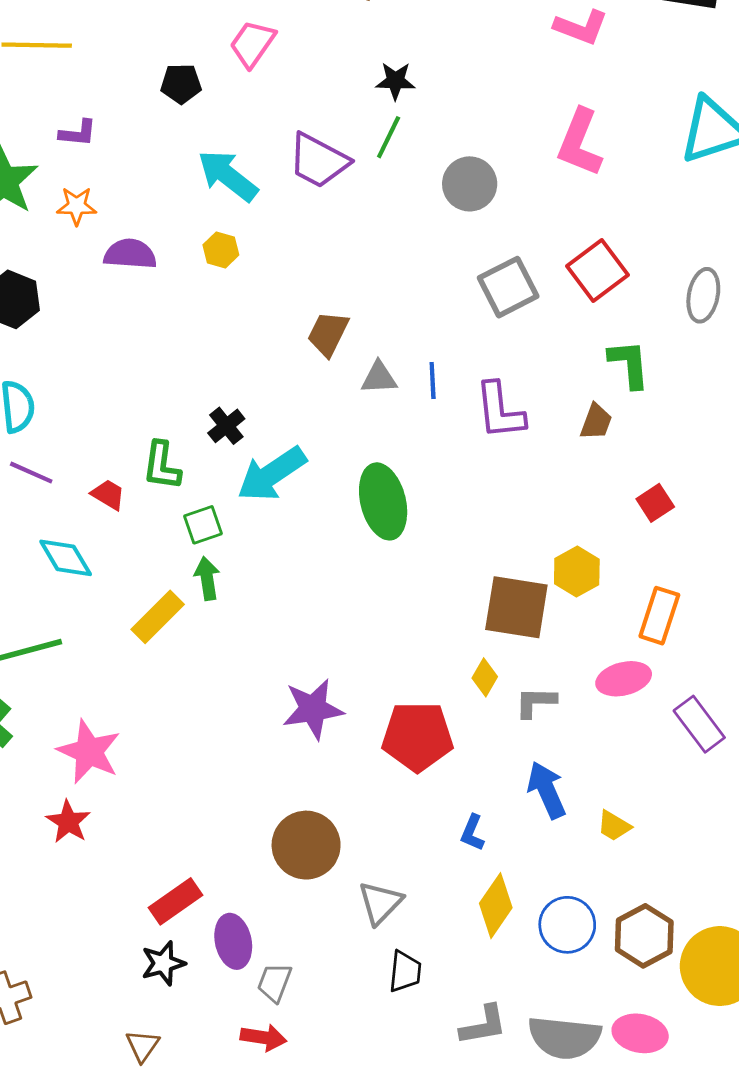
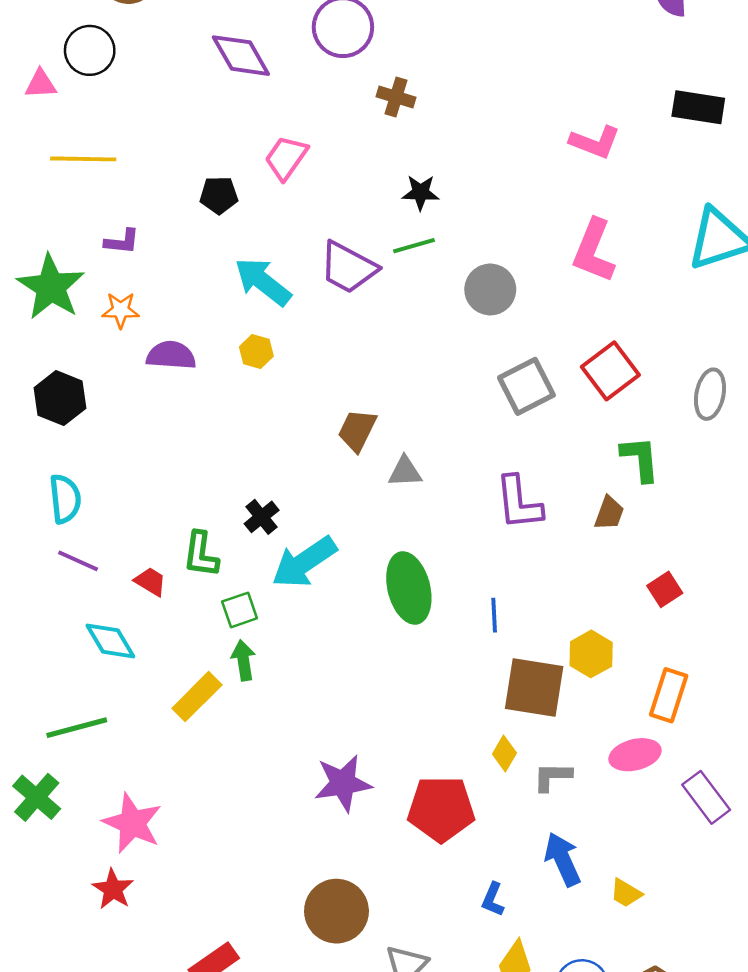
green line: (389, 137) -> (414, 246), turned 48
blue line: (433, 381) -> (494, 615), moved

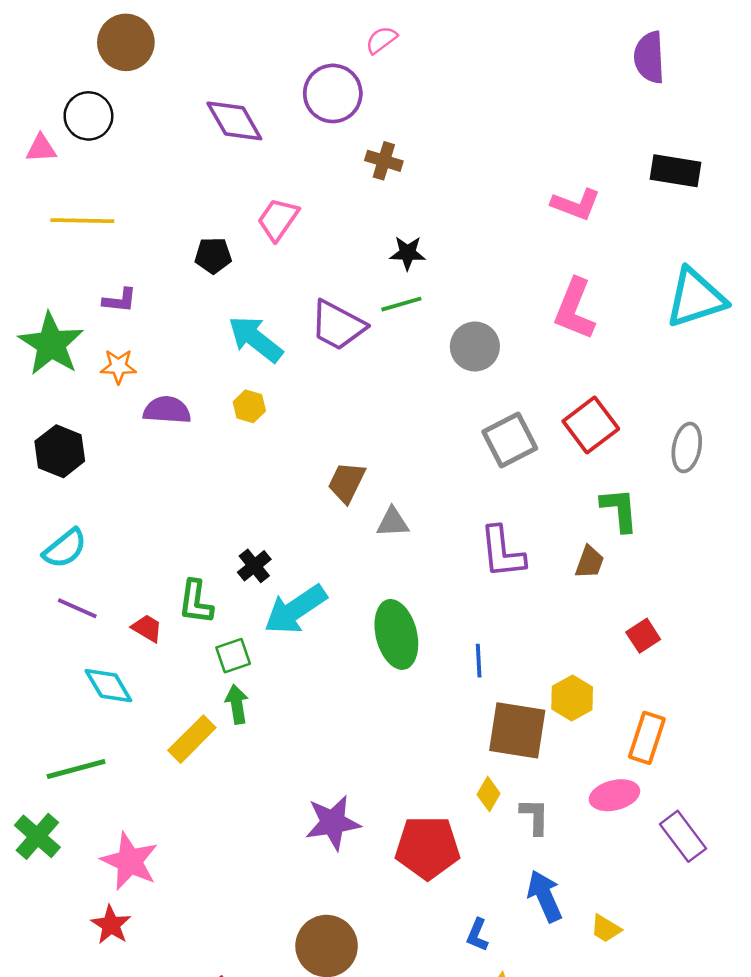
cyan semicircle: (65, 499) -> (65, 548), turned 57
gray L-shape: (552, 777) -> (535, 816), turned 90

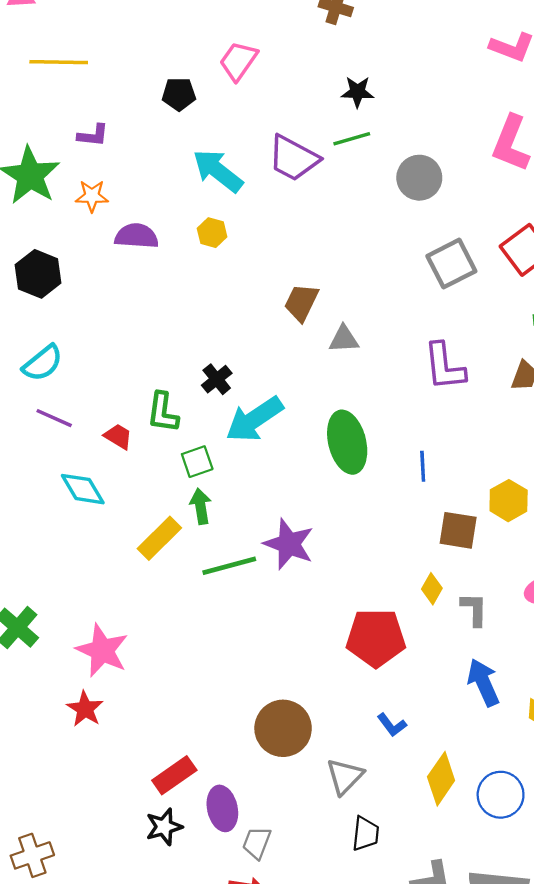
brown square: (517, 730) -> (458, 530), size x0.7
green line: (76, 769) -> (229, 566), moved
purple star: (333, 823) -> (289, 544), moved, turned 30
blue L-shape: (477, 935) -> (392, 725), moved, turned -60

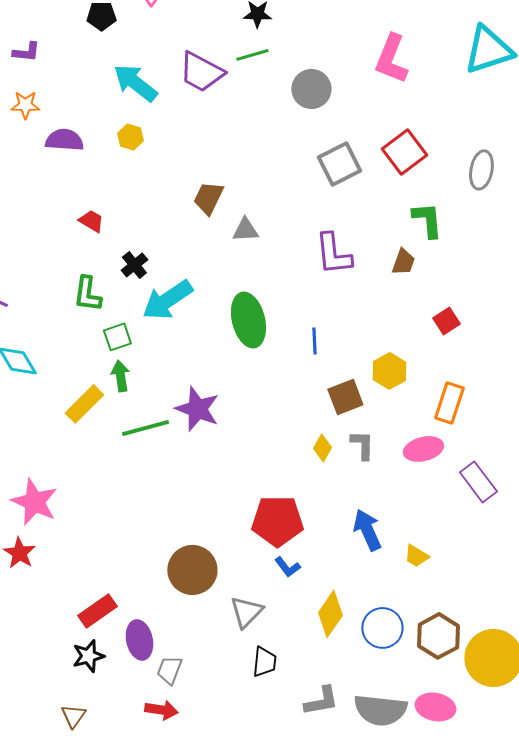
red trapezoid: (118, 436) -> (91, 221), moved
brown square: (458, 530) -> (345, 397), turned -30
gray L-shape: (474, 609) -> (362, 445), moved
red pentagon: (376, 638) -> (277, 521), moved

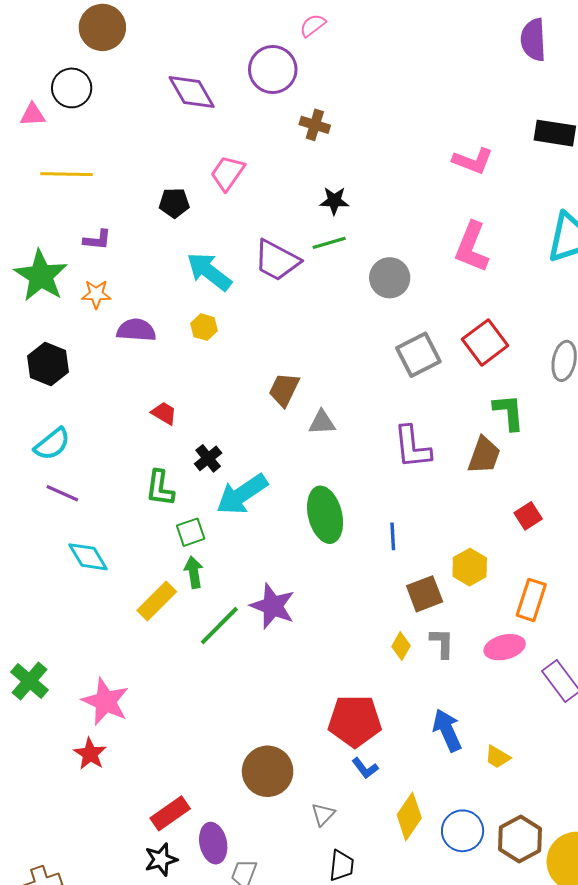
brown trapezoid: (403, 262) -> (484, 455), size x1.4
green line: (145, 428) -> (219, 626), turned -30
gray triangle: (246, 612) -> (323, 814), size x0.7

